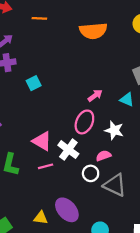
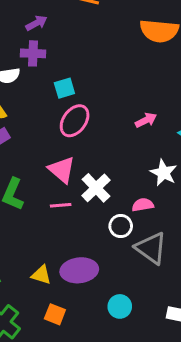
pink ellipse: (84, 122) -> (75, 121), moved
purple ellipse: (67, 210) -> (79, 270), turned -65

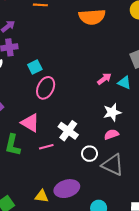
pink arrow: (146, 120) -> (104, 79), moved
pink triangle: (62, 170) -> (30, 123), moved
white star: (164, 173) -> (112, 112), turned -30
pink semicircle: (143, 205) -> (111, 134), moved

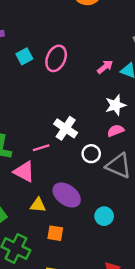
pink ellipse: (46, 88) -> (56, 58), moved
pink triangle: (30, 123) -> (24, 172), moved
purple ellipse: (67, 189) -> (67, 195), turned 55

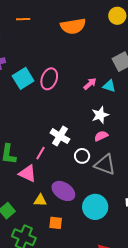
cyan square: (24, 56) -> (23, 78), size x1.5
pink line: (41, 148) -> (41, 153), turned -40
cyan circle: (104, 216) -> (95, 207), size x1.6

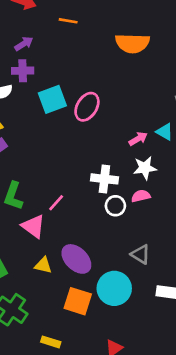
pink arrow: (90, 84) -> (138, 139), moved
white cross: (60, 136) -> (104, 179), moved, turned -36
white circle: (82, 156) -> (115, 206), moved
gray triangle: (105, 165) -> (141, 254), moved, size x0.7
orange square: (56, 223) -> (78, 301), moved, size x1.5

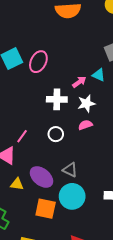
white cross: (104, 179) -> (57, 99), moved
white circle: (115, 206) -> (56, 134), moved
gray triangle: (141, 254) -> (70, 170), moved

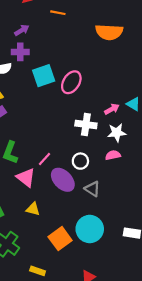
gray triangle: (70, 170) -> (92, 189), moved
purple ellipse: (41, 177) -> (63, 180), moved
orange square: (46, 209) -> (60, 239), turned 35

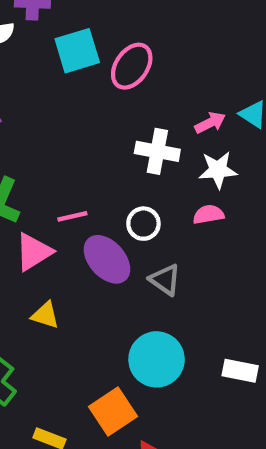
pink line: (45, 159) -> (72, 216), turned 32
pink triangle: (26, 177) -> (34, 252), turned 48
orange square: (60, 239) -> (113, 412), moved

